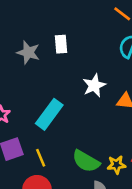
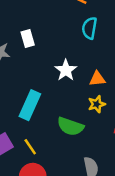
green semicircle: (86, 161) -> (70, 126), moved
yellow star: (116, 165) -> (97, 104), moved

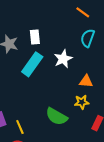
white star: (66, 70) -> (63, 59), moved
cyan rectangle: (30, 105) -> (32, 64), moved

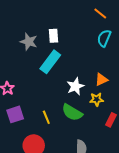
white star: (63, 59) -> (75, 86), moved
orange triangle: (86, 81) -> (101, 80), turned -32
yellow line: (20, 127) -> (46, 117), moved

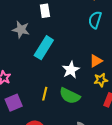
white rectangle: (54, 36) -> (45, 11), moved
yellow star: (97, 99) -> (101, 80), moved
yellow line: (46, 117) -> (45, 94), moved, turned 40

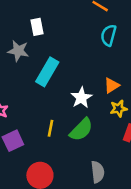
white rectangle: (45, 11) -> (37, 27), moved
green semicircle: (70, 96) -> (81, 130), turned -70

